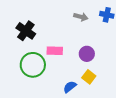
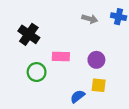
green circle: (33, 65) -> (37, 72), size x0.7
yellow square: (89, 77) -> (99, 85), turned -32

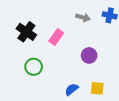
pink rectangle: (61, 57) -> (56, 37), moved, turned -56
yellow square: (99, 85) -> (97, 88), moved

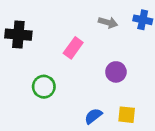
black cross: (26, 32) -> (18, 35), moved, turned -30

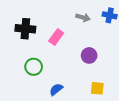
black cross: (18, 35) -> (25, 29), moved
blue semicircle: (93, 116) -> (56, 89), moved

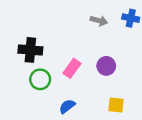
black cross: (25, 29) -> (30, 50), moved
pink rectangle: (56, 37) -> (72, 68), moved

